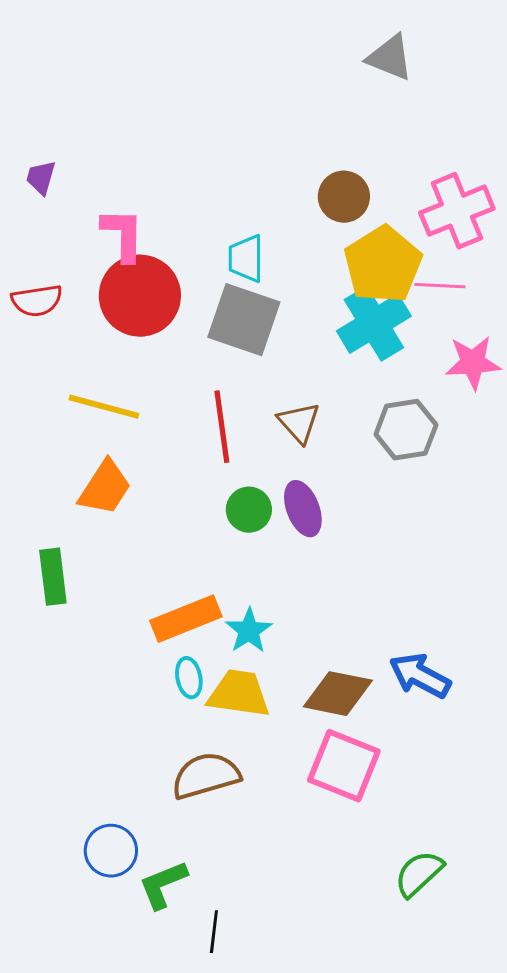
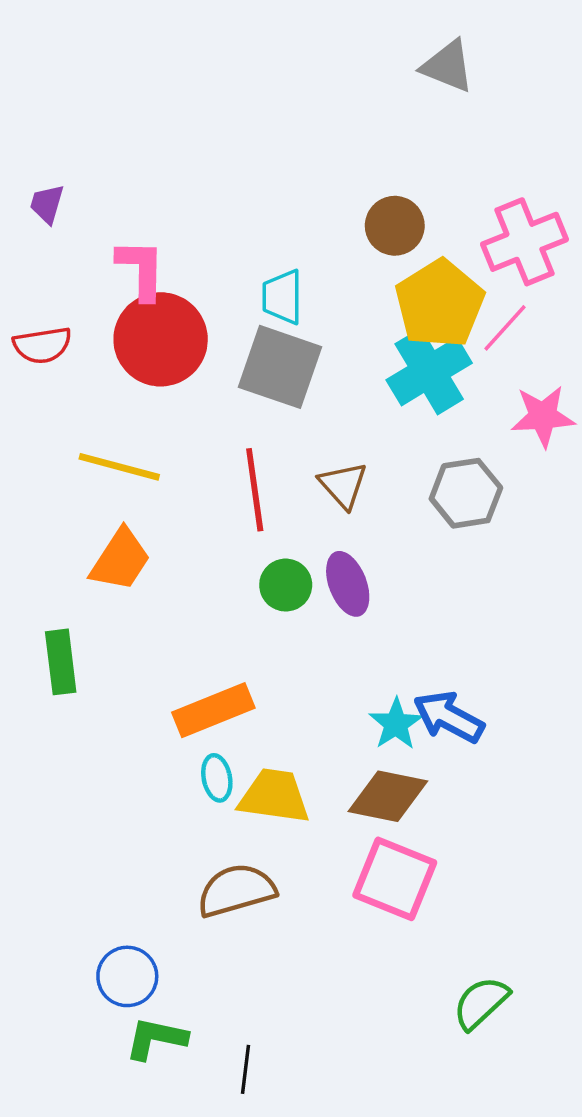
pink line: (440, 286) -> (505, 328), turned -51
cyan star: (249, 631) -> (396, 724), moved
blue arrow: (420, 676) -> (449, 717), moved
green L-shape: (163, 885) -> (156, 1038), moved, turned 34

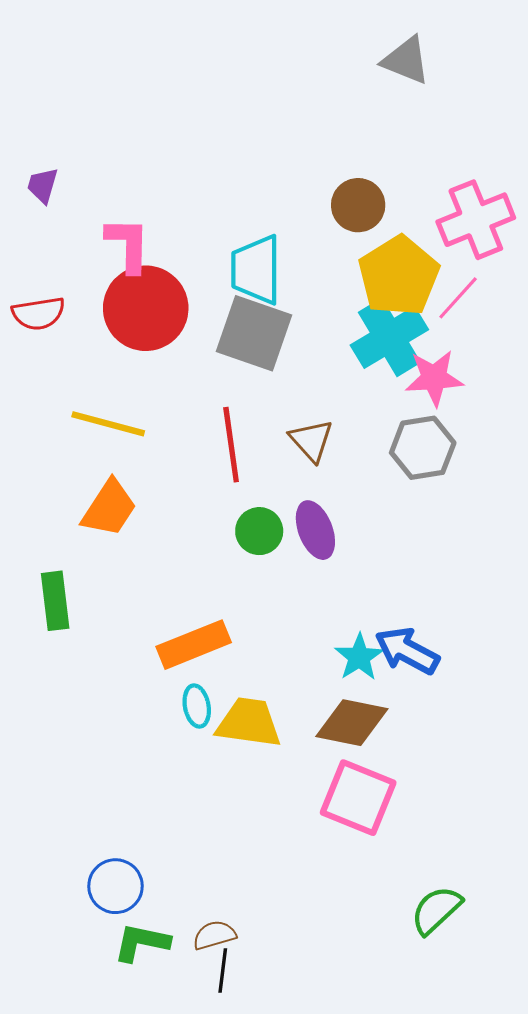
cyan trapezoid: (282, 297) -> (256, 270), size x1.4
pink star: (543, 416) -> (434, 378), moved
brown semicircle: (236, 890) -> (214, 935), moved, size x0.6

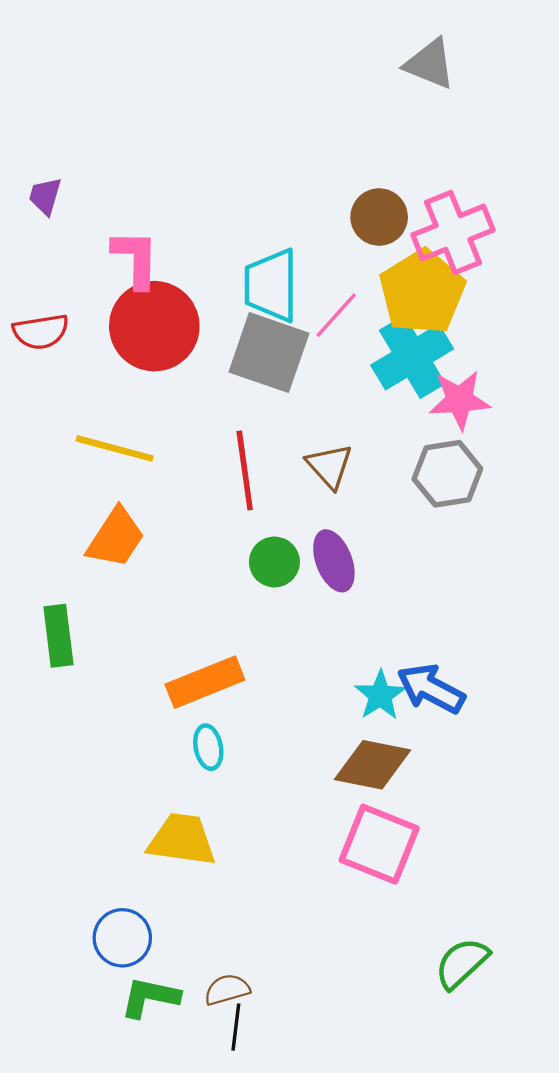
pink cross: (476, 220) -> (453, 232), moved
pink line: (458, 298) -> (336, 315), moved
yellow trapezoid: (249, 723) -> (182, 840), moved

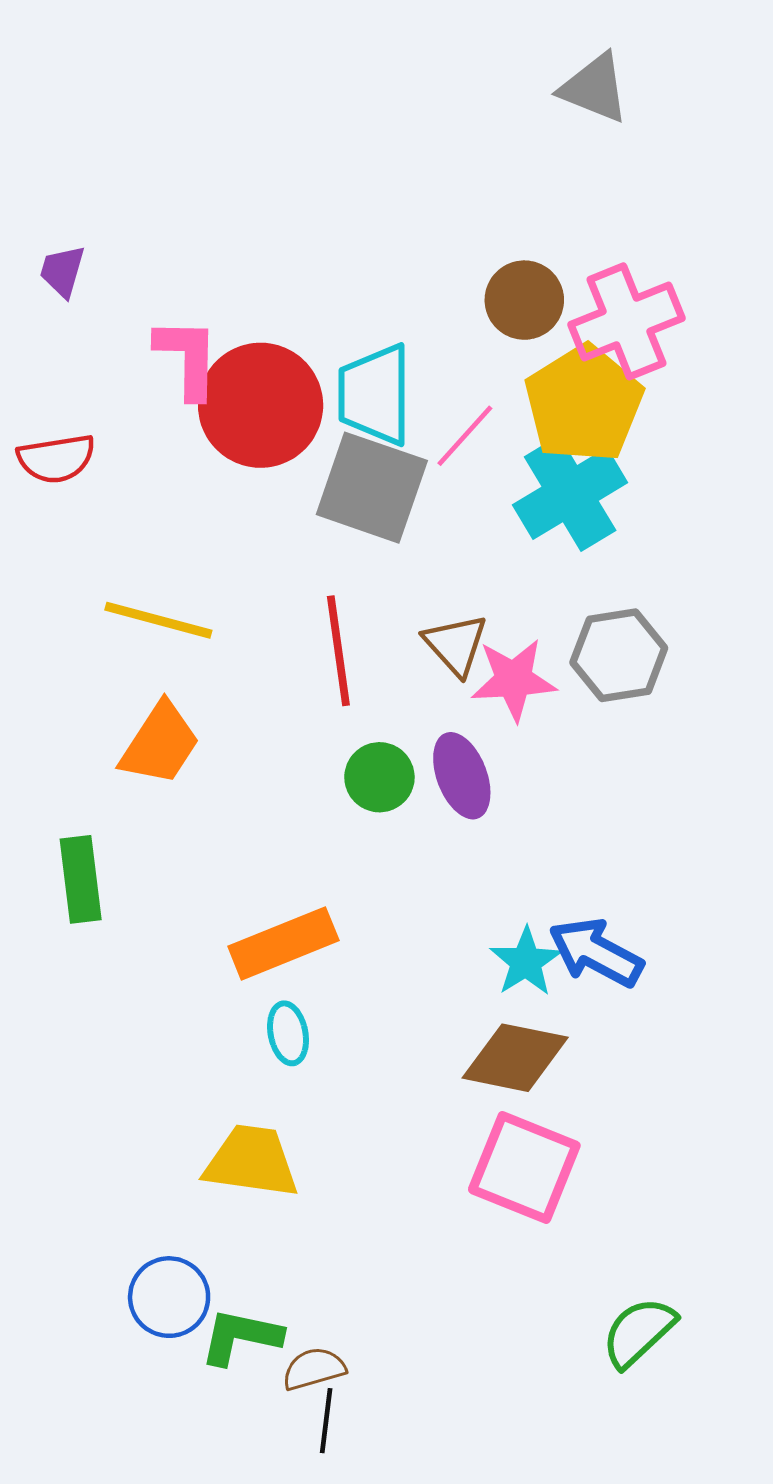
red circle: (154, 326) -> (261, 405), moved
pink star: (460, 400) -> (514, 680), moved
green L-shape: (150, 997) -> (241, 1337), moved

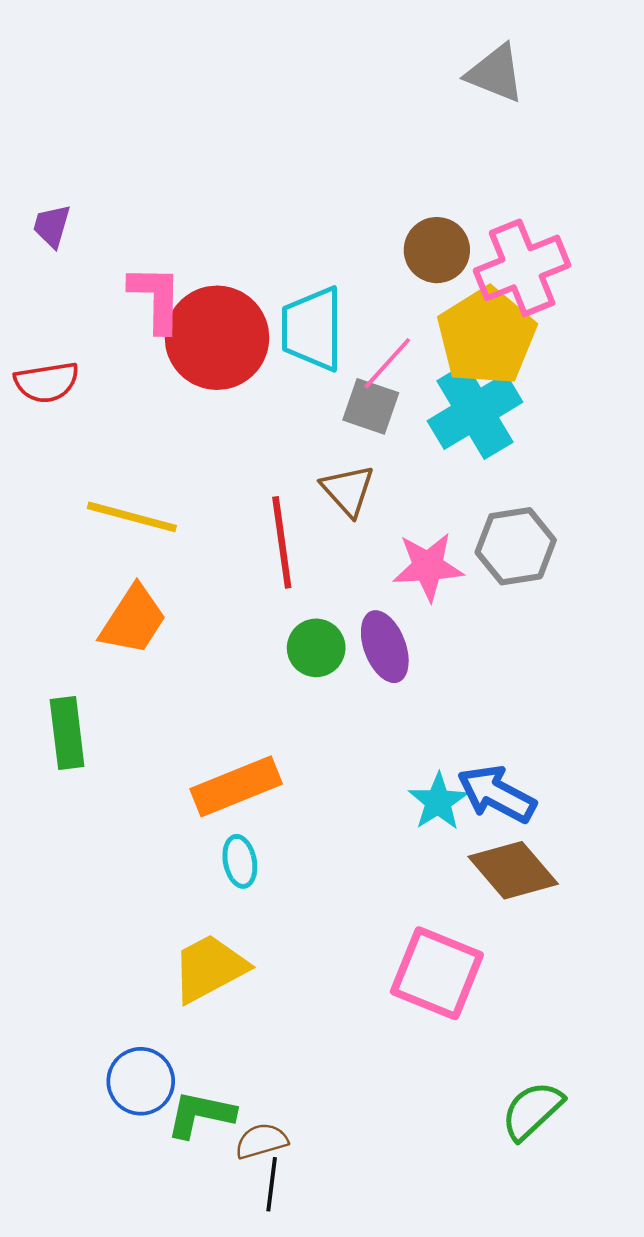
gray square: (372, 488) -> (371, 406), moved, size x0.6
brown triangle: (456, 645) -> (348, 490), moved
brown diamond: (515, 1058) -> (513, 870), moved, turned 38
yellow trapezoid: (251, 1161) -> (209, 968), turned -36

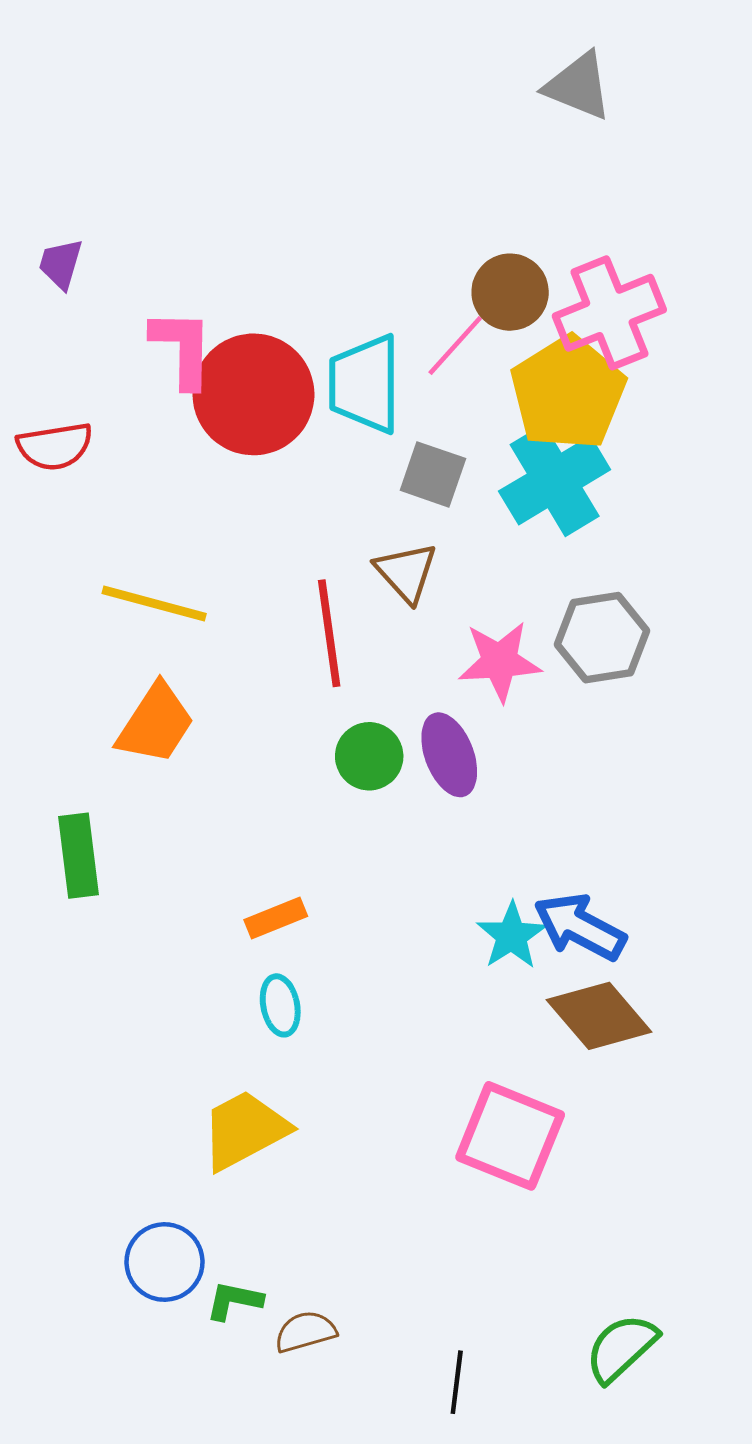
pink line: (387, 363) -> (455, 345), moved
orange rectangle: (236, 786) -> (276, 918), size x0.6
green semicircle: (532, 1111) -> (621, 1348), moved
green L-shape: (200, 1114) -> (234, 1301), size x0.7
black line: (272, 1184) -> (457, 1382), moved

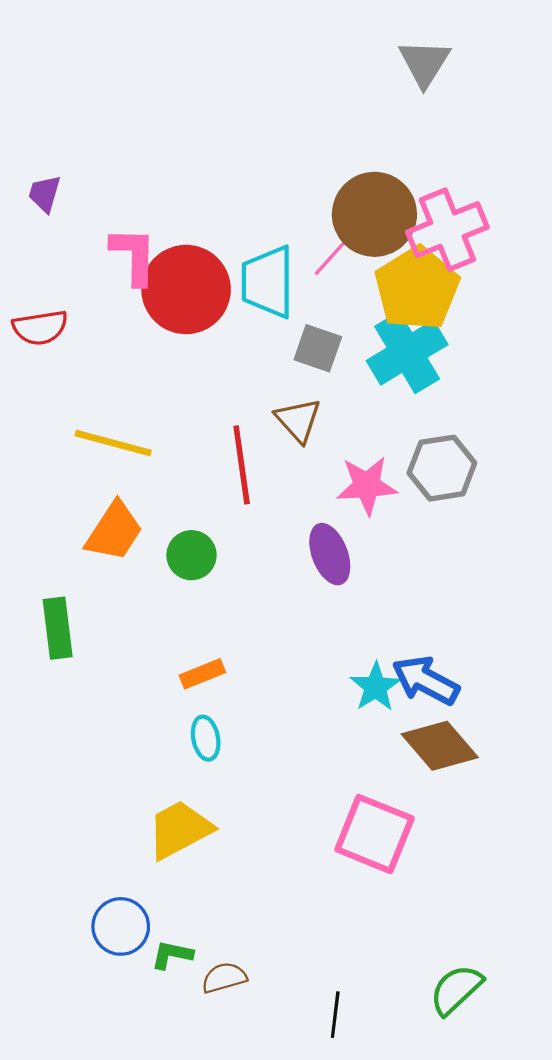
gray triangle: (578, 86) -> (425, 63), turned 40
brown circle: (510, 292) -> (374, 214), size x1.5
green circle: (369, 756) -> (191, 555), moved

